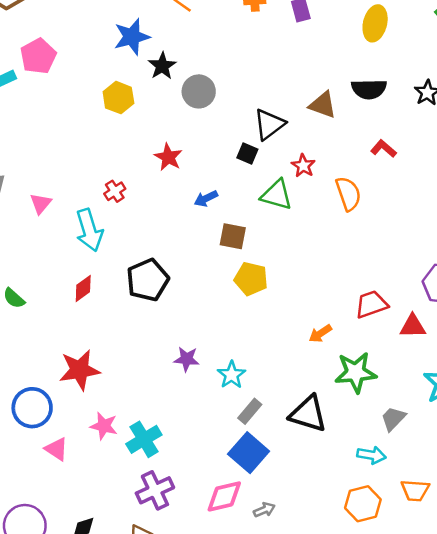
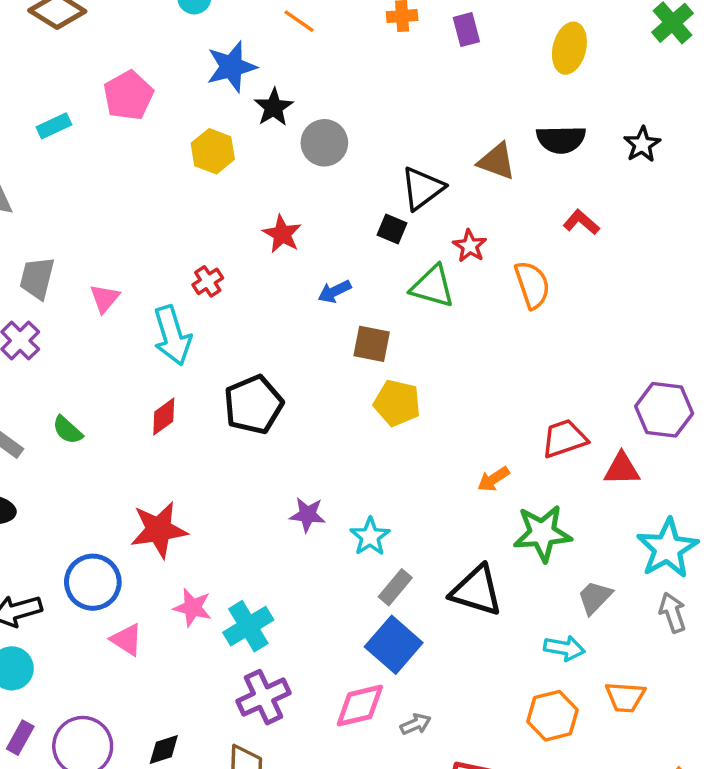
pink pentagon: (38, 56) -> (128, 95), moved

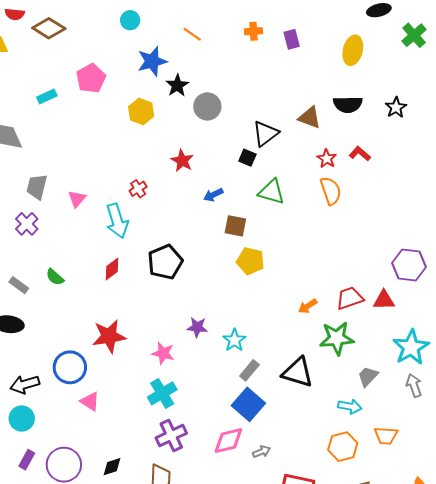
red star: (470, 246) -> (327, 159), moved
red trapezoid: (564, 439) -> (350, 298), moved
pink star: (193, 608) -> (163, 353), moved

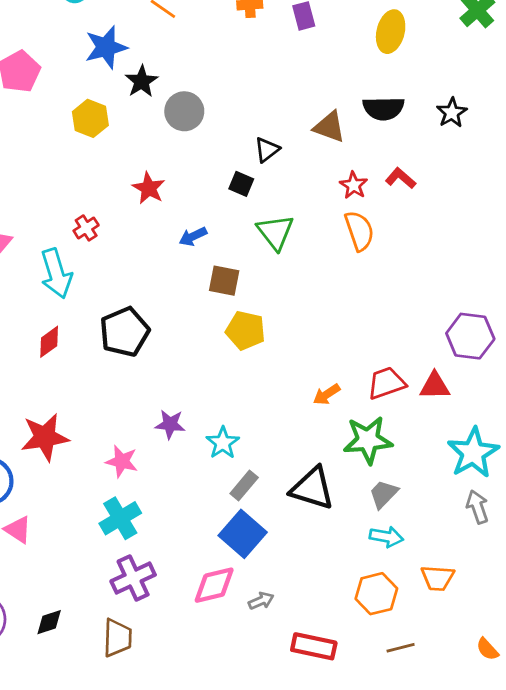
black triangle: (266, 134) -> (267, 150), size x0.7
green triangle: (272, 192) -> (275, 232), turned 36
gray trapezoid: (368, 376) -> (383, 494), moved

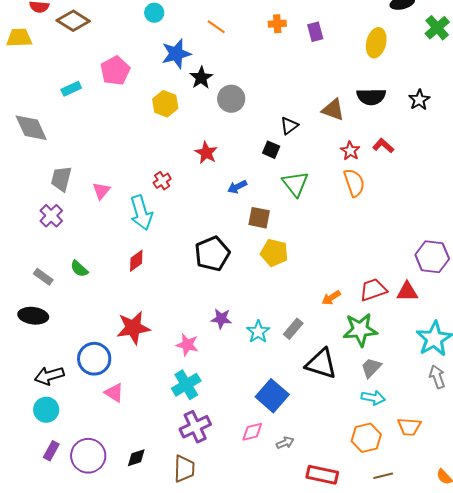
black pentagon: (125, 332) -> (212, 254), moved
gray rectangle: (244, 486) -> (293, 329), moved
pink diamond: (214, 585) -> (252, 432), size x0.7

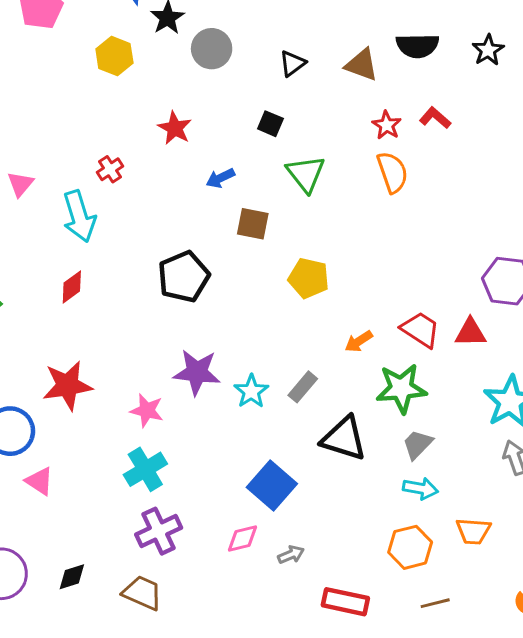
black triangle: (289, 126) -> (292, 63), moved
yellow pentagon: (274, 253) -> (309, 278), moved
red trapezoid: (373, 290) -> (420, 330), turned 52
purple star: (221, 319) -> (197, 372), size x1.5
brown trapezoid: (184, 469) -> (142, 593), turned -68

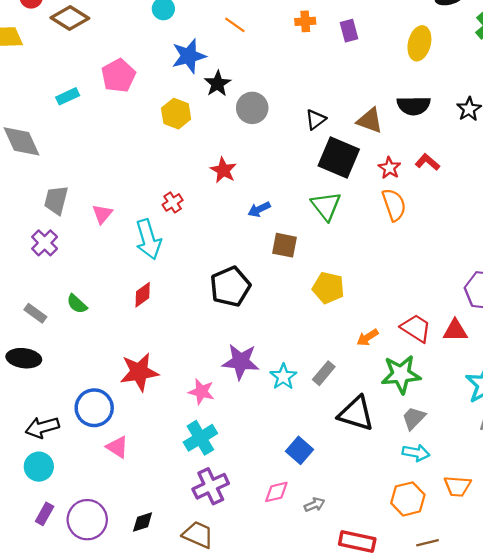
black square: (270, 124) -> (339, 157), moved, size x2.0
blue square: (272, 486) -> (299, 450), size x0.7

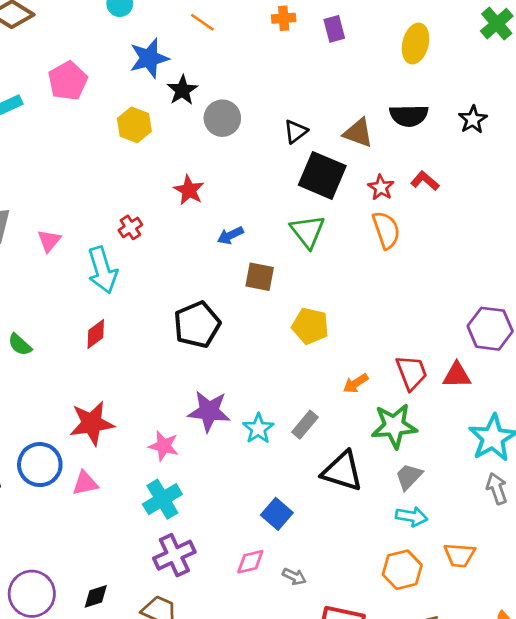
red trapezoid: (416, 328) -> (412, 373), turned 36
pink triangle: (117, 447) -> (85, 483), moved, turned -45
gray arrow: (314, 505) -> (294, 576), turned 48

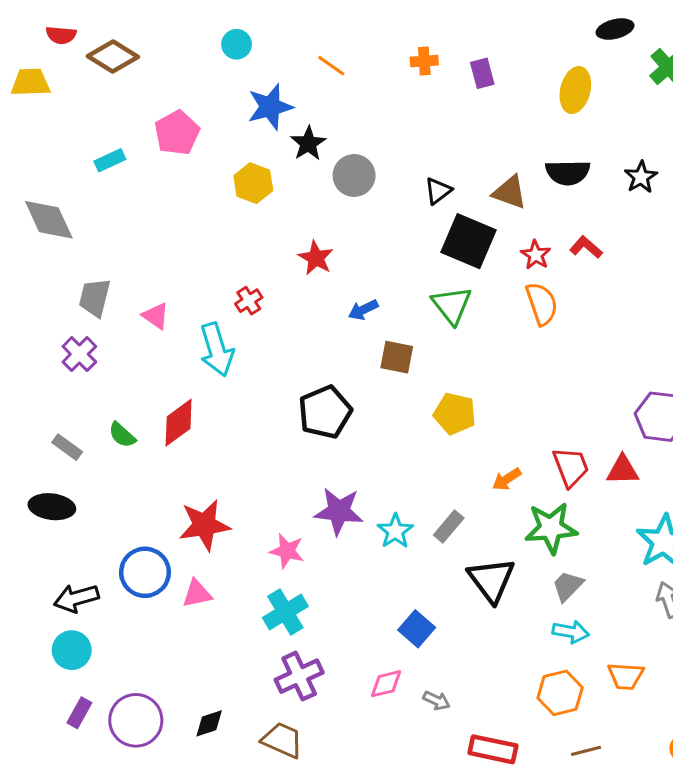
pink triangle: (49, 241) -> (156, 316), turned -35
red diamond: (96, 334) -> (179, 423), moved, size x1.4
black triangle: (342, 471) -> (491, 580), turned 36

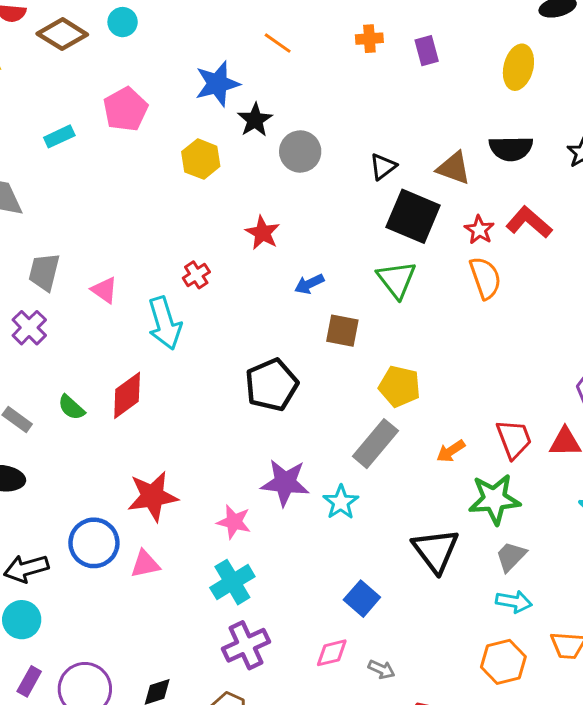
cyan circle: (237, 44) -> (123, 22), moved
red L-shape: (586, 247) -> (529, 222), size x1.4
gray rectangle: (449, 527) -> (375, 444), moved, size x1.5

